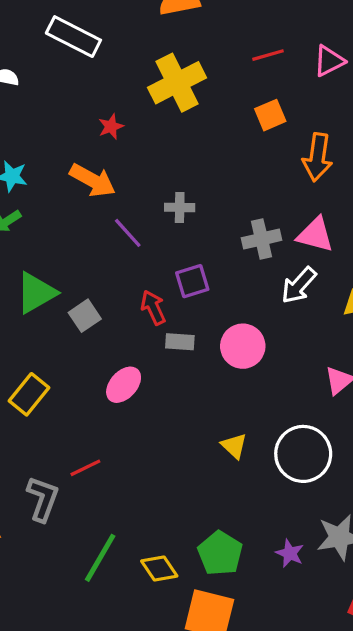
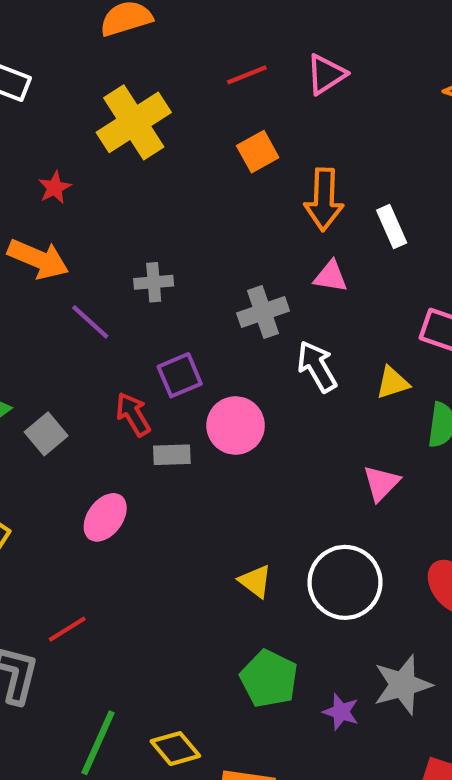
pink triangle: (315, 235) -> (331, 276), moved, size x0.7
white arrow: (299, 285) -> (317, 366), turned 114
pink circle: (243, 346) -> (236, 425), moved
green pentagon: (220, 553) -> (269, 679), moved

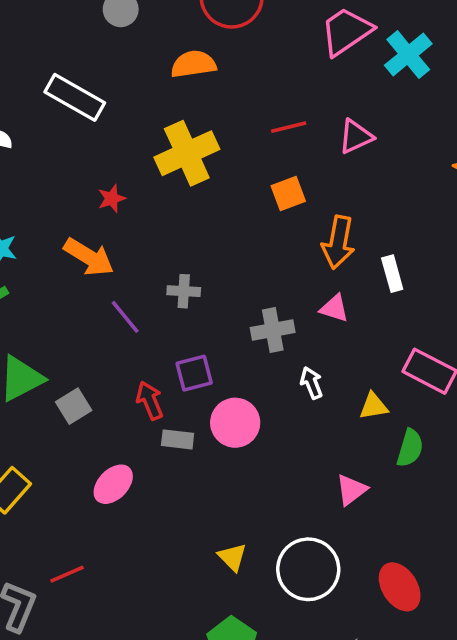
white arrow: (317, 366) -> (312, 383), size x0.7

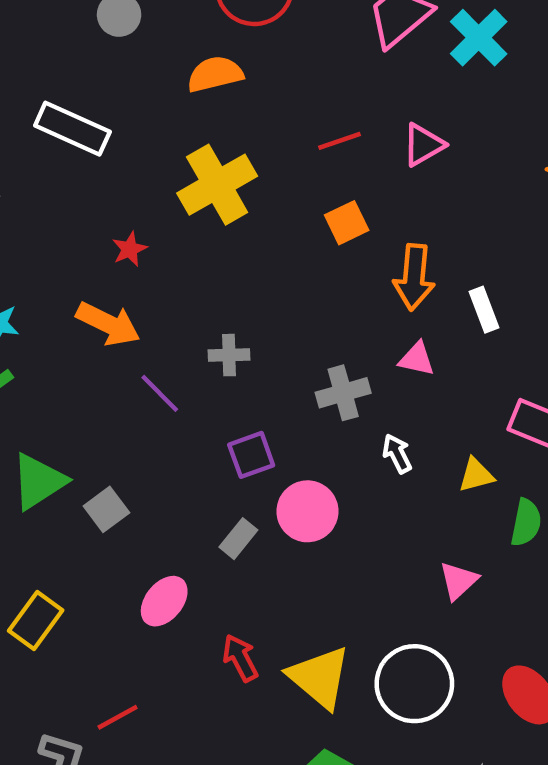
red arrow: (150, 400) -> (240, 658), moved
gray rectangle: (178, 439) -> (238, 539), turned -52
yellow triangle: (232, 557) -> (319, 677), size x1.8

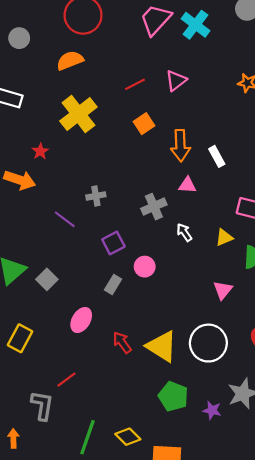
orange arrow: (108, 324) -> (20, 180), moved
pink circle: (307, 511) -> (145, 267), size x0.7

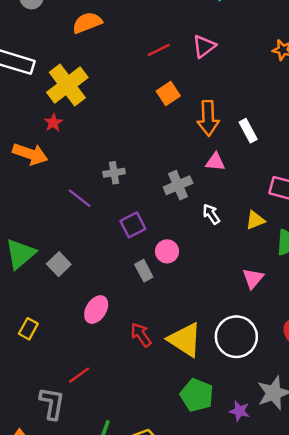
yellow cross: (78, 114) -> (67, 85), moved
gray rectangle: (113, 285) -> (144, 271), moved, turned -60
yellow rectangle: (20, 338) -> (28, 329), size x0.7

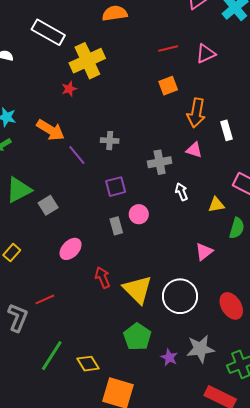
orange arrow: (30, 154) -> (50, 130), moved

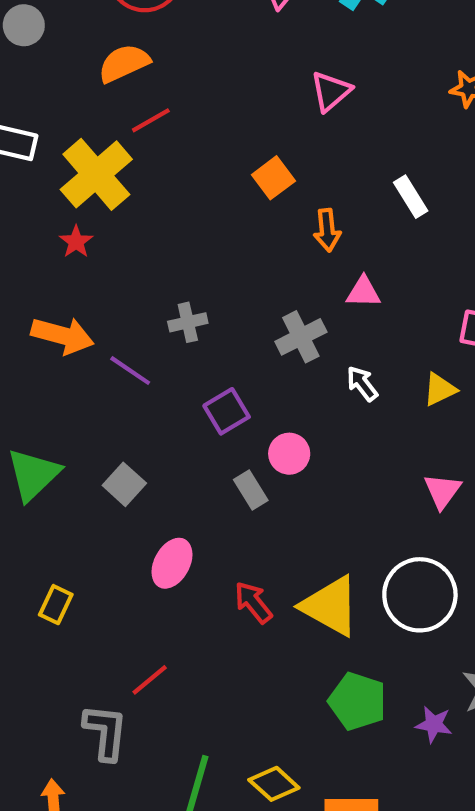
red line: (168, 48) -> (151, 120), moved
orange arrow: (196, 113) -> (327, 230), moved, size x0.7
white rectangle: (226, 130) -> (411, 197), moved
gray square: (48, 205) -> (124, 484), moved

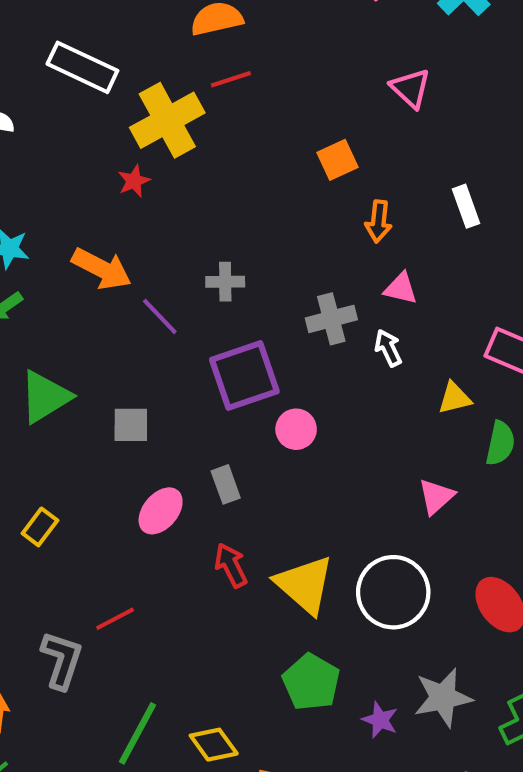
pink triangle: (331, 91) -> (411, 88), turned -48
white arrow: (362, 384) -> (388, 348), moved
purple square: (227, 411) -> (244, 376), size x1.6
gray square: (124, 484) -> (131, 425), turned 36
gray rectangle: (251, 490) -> (226, 484), moved

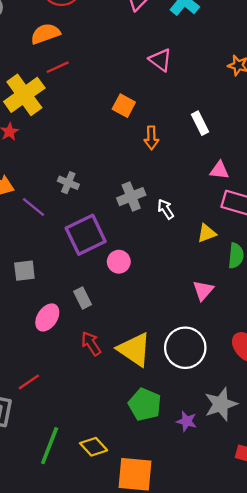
orange square: (337, 160) -> (124, 106), turned -30
gray cross: (225, 282) -> (68, 183), turned 30
pink triangle: (401, 288) -> (219, 170), moved

